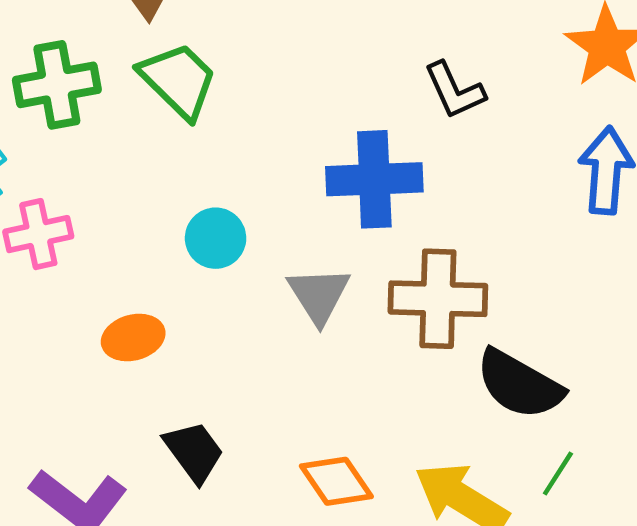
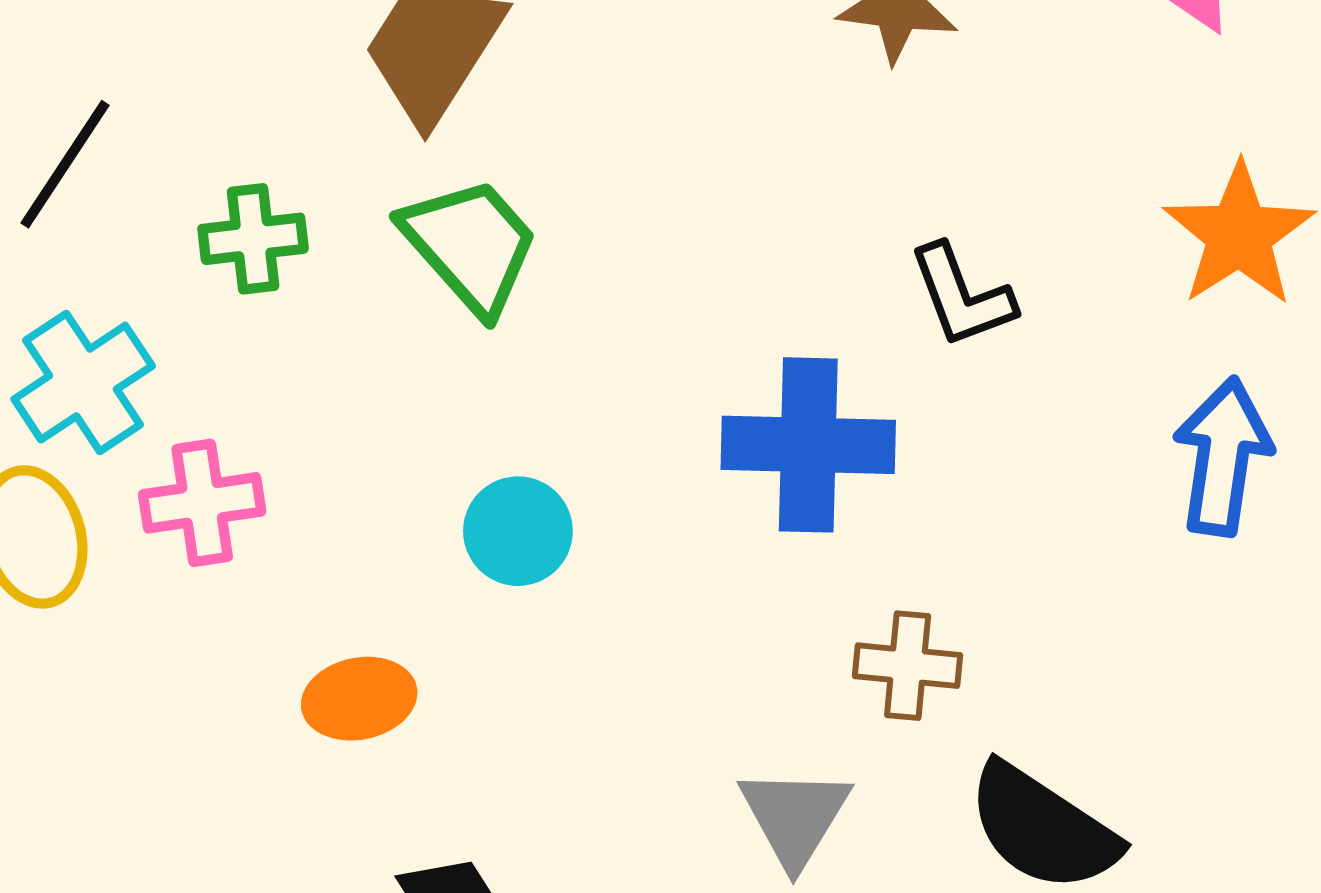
green cross: (57, 85) -> (253, 239), size x0.7
gray triangle: (319, 295) -> (795, 817), moved
brown cross: (438, 299) -> (908, 666), size x0.6

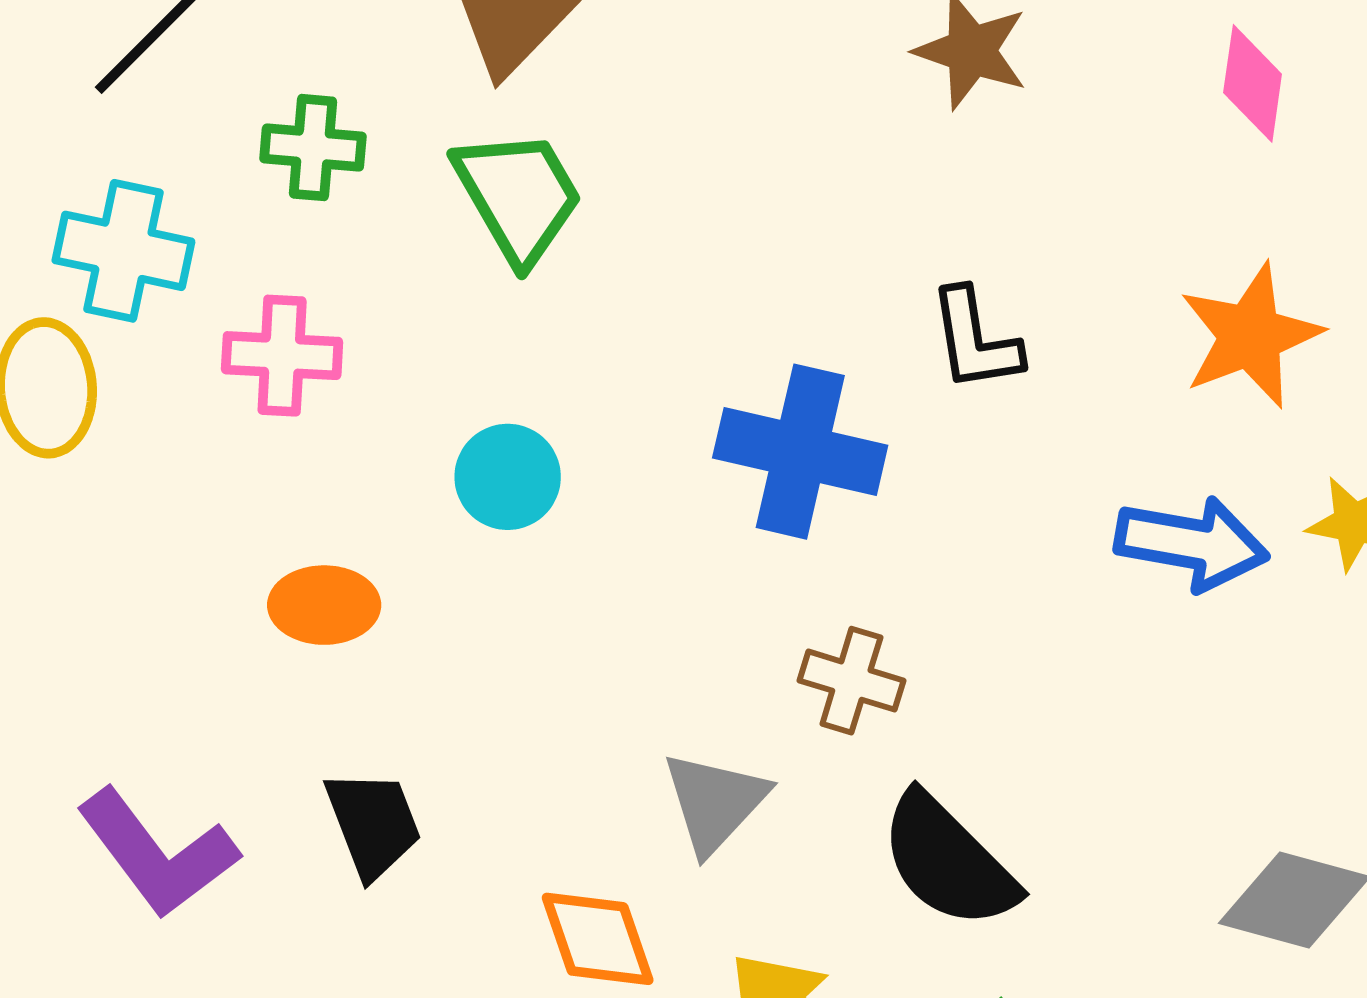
cyan cross: (83, 382) -> (123, 251), turned 34
blue arrow: (1223, 457) -> (1192, 543), turned 80
pink cross: (202, 503) -> (282, 356), moved

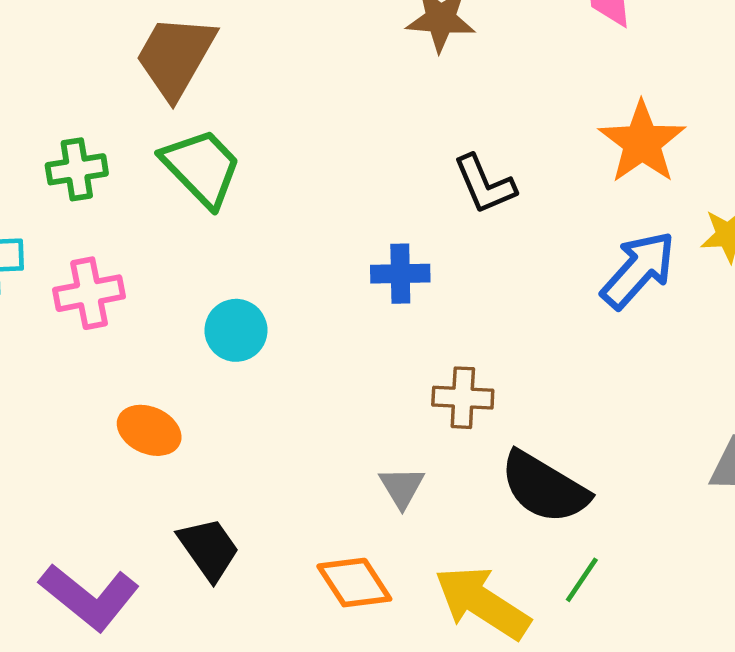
blue cross: (800, 452) -> (400, 274), size x0.6
blue arrow: (1192, 543) -> (638, 270), turned -44
orange ellipse: (324, 605) -> (149, 430), turned 38
gray triangle: (715, 802) -> (402, 487), size x0.7

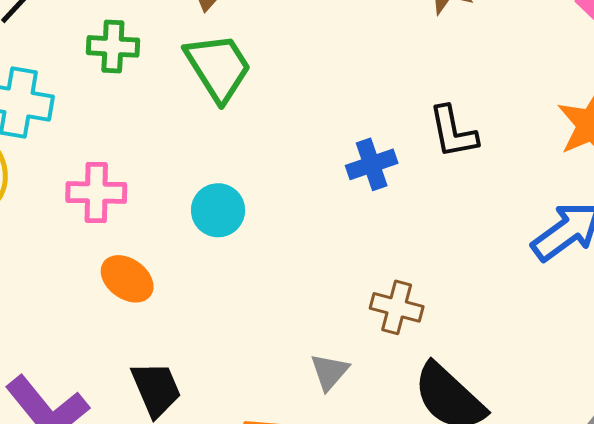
blue cross: (400, 274) -> (372, 164), moved, turned -30
pink cross: (89, 293) -> (96, 193), moved

